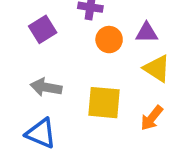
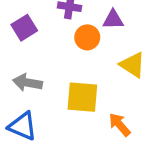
purple triangle: (147, 33) -> (113, 20), moved
orange arrow: (152, 118) -> (120, 125), moved, turned 100

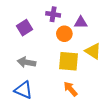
yellow square: (82, 97) -> (68, 61), moved
orange arrow: (120, 125) -> (70, 89), moved

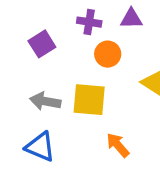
purple triangle: (81, 22) -> (131, 19), moved
yellow square: (68, 61) -> (89, 100), moved

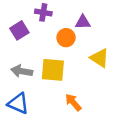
purple triangle: (131, 19) -> (83, 22), moved
purple cross: (89, 22) -> (43, 12), moved

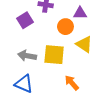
yellow triangle: (100, 58) -> (84, 44), moved

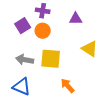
orange circle: (65, 27) -> (43, 31), moved
yellow triangle: (84, 44) -> (90, 49), moved

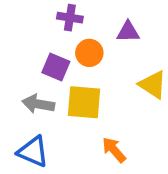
purple square: (23, 26) -> (56, 67), moved, turned -35
orange circle: (43, 31) -> (89, 53), moved

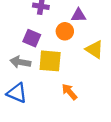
orange circle: (89, 53) -> (65, 31), moved

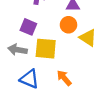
orange circle: (65, 31) -> (68, 25), moved
blue triangle: (17, 93) -> (29, 79), moved

